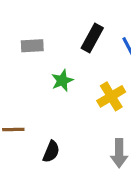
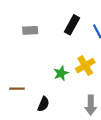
green star: (62, 81) -> (61, 73), moved

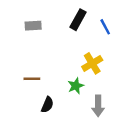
green star: (61, 73) -> (76, 86), moved
brown line: (17, 89) -> (32, 79), moved

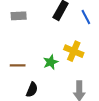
yellow cross: (92, 63) -> (74, 51), turned -36
green star: (76, 86) -> (51, 62), moved

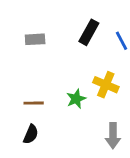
black semicircle: (32, 90) -> (31, 134), moved

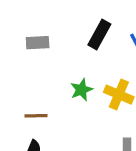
green star: (76, 99) -> (81, 90), moved

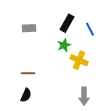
green star: (81, 90) -> (64, 45), moved

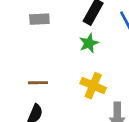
yellow cross: (79, 60) -> (93, 86), moved

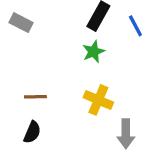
gray rectangle: (39, 19) -> (21, 23), moved, turned 30

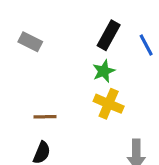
yellow cross: (98, 100) -> (109, 104), moved

